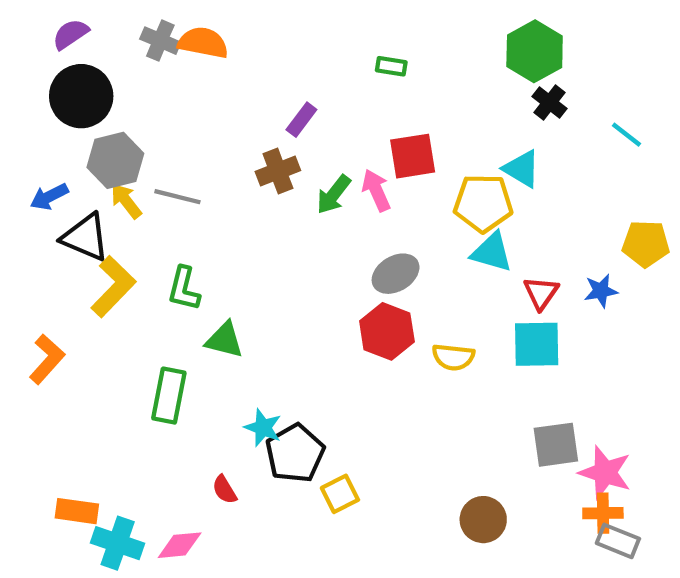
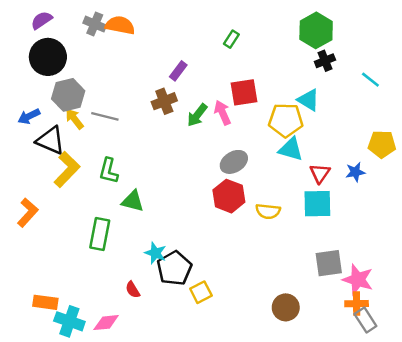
green rectangle: (391, 66) -> (231, 39), turned -66
black cross: (550, 103) -> (325, 61), turned 30
gray rectangle: (618, 541) -> (365, 320), turned 35

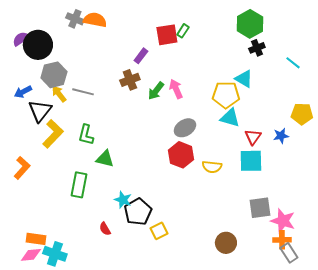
purple semicircle: (42, 20) -> (21, 39), moved
red square: (244, 92) -> (167, 35), moved
black triangle: (50, 140) -> (40, 111), turned 45
pink diamond: (106, 323) -> (31, 255), moved

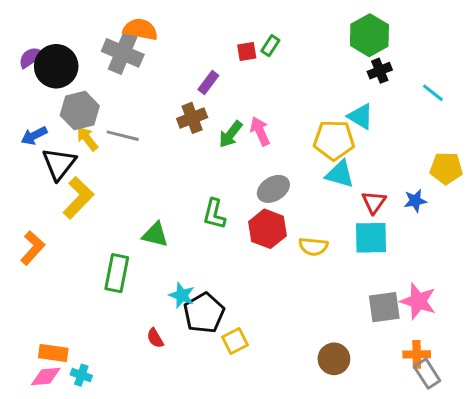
gray cross: (75, 19) -> (123, 53), moved, size x1.5
red square: (167, 35) -> (247, 51), size x0.6
green L-shape: (86, 135) -> (214, 214), moved
pink star: (283, 221) -> (418, 301), moved
cyan cross: (55, 254) -> (81, 375), size x0.6

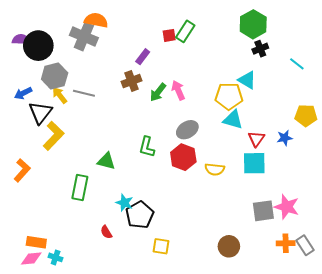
green rectangle: (270, 46) -> (185, 31), size x1.5
purple semicircle: (31, 57) -> (21, 40), turned 36
yellow square: (235, 341) -> (161, 246), moved, turned 36
gray rectangle: (427, 374) -> (305, 245), moved

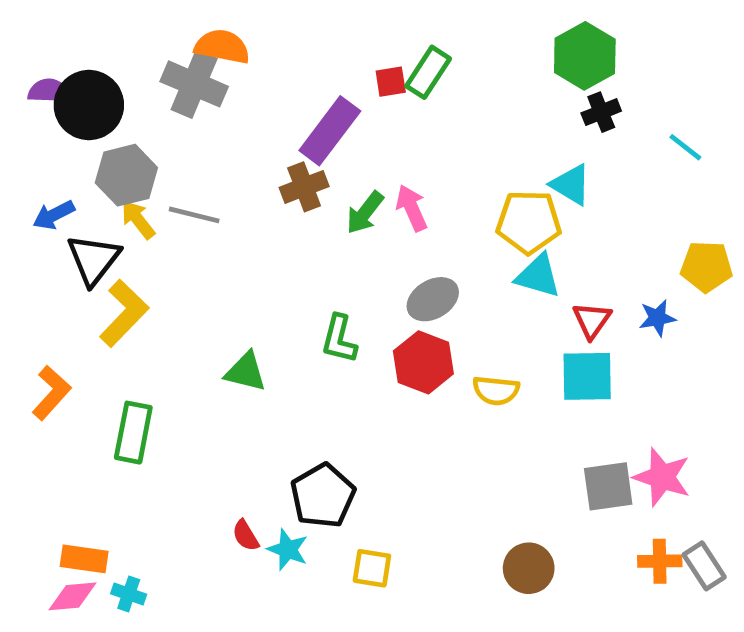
purple rectangle: (143, 57) -> (330, 131), size x1.8
green rectangle: (80, 188) -> (133, 433), moved
cyan star: (124, 203) -> (288, 550), moved

